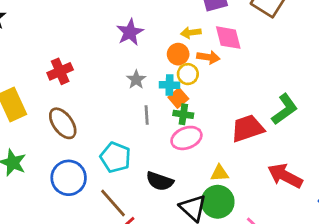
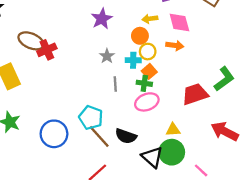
orange arrow: (208, 57) -> (175, 46), moved
orange square: (178, 98) -> (149, 71), moved
brown ellipse: (63, 123) -> (31, 41), moved, turned -30
brown line: (113, 203) -> (99, 137), moved

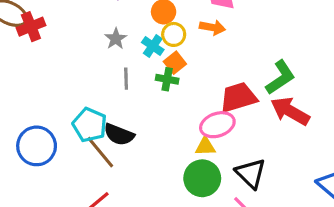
cyan cross: (133, 60) -> (153, 46), turned 32
pink ellipse: (147, 102) -> (217, 125), moved
red arrow: (225, 131) -> (290, 111), moved
black semicircle: (126, 136) -> (119, 135), moved
black triangle: (152, 157) -> (251, 173), moved

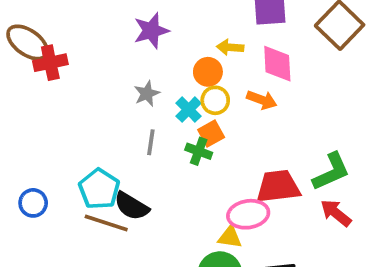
red arrow: (290, 111) -> (336, 213), size x0.7
blue circle: (37, 146) -> (33, 203), size x0.6
brown line: (100, 152) -> (106, 223), turned -42

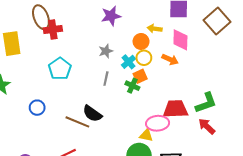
brown ellipse: (28, 42) -> (41, 17), turned 30
cyan pentagon: (99, 189) -> (60, 69), moved

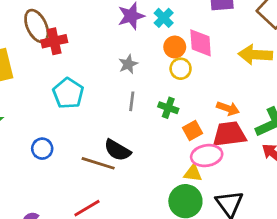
yellow arrow: (155, 29) -> (255, 55), moved, size x1.6
pink diamond: (180, 40) -> (201, 43), moved
orange arrow: (170, 60) -> (228, 108), moved
cyan cross: (128, 62) -> (164, 18), moved
orange square: (140, 76) -> (193, 131), moved

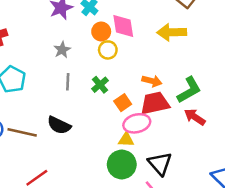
green cross: (168, 108) -> (100, 85), turned 35
brown line: (98, 163) -> (22, 132), moved

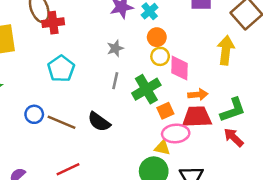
pink diamond: (123, 26) -> (179, 68), moved
yellow arrow: (172, 32) -> (226, 50), turned 88
orange arrow: (152, 81) -> (198, 95), turned -30
green cross: (100, 85) -> (146, 89), size x1.6

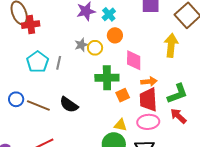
yellow circle: (160, 56) -> (95, 48), moved
gray line: (115, 81) -> (59, 63), moved
green cross: (146, 89) -> (107, 78), turned 30
red trapezoid: (197, 117) -> (148, 100), turned -90
pink ellipse: (176, 133) -> (148, 122), moved

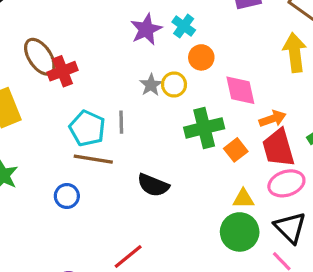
brown line: (38, 105) -> (93, 159), moved

